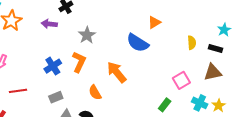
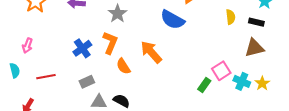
pink square: (181, 80) -> (221, 71), moved
orange semicircle: (95, 92) -> (123, 66), moved

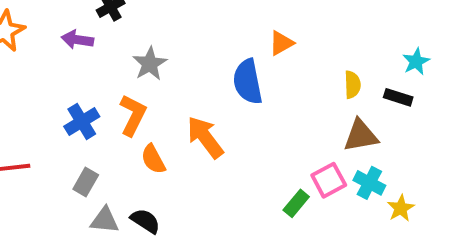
blue semicircle: (172, 20) -> (248, 82), turned 45
brown triangle: (254, 48) -> (361, 136), moved
cyan cross: (242, 81) -> (369, 183), moved
gray rectangle: (87, 82) -> (86, 182), turned -40

